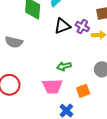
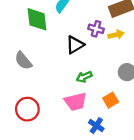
black triangle: (62, 26) -> (75, 45), moved
gray semicircle: (14, 42) -> (23, 61), turned 48

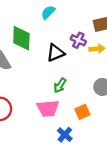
green diamond: (37, 19) -> (21, 38), moved
green arrow: (84, 77) -> (60, 85), turned -40

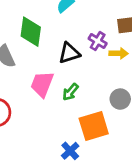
pink trapezoid: (48, 108) -> (42, 84), moved, turned 110
orange square: (82, 112) -> (94, 126), size x1.6

